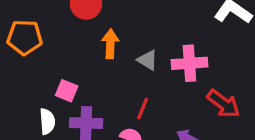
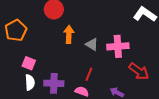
orange pentagon: (25, 37) -> (16, 30), turned -30
pink square: (67, 91) -> (29, 63), moved

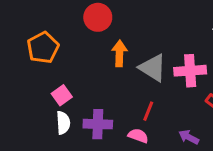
gray triangle: (92, 44) -> (153, 68), size x1.5
pink square: (29, 63) -> (62, 95), turned 32

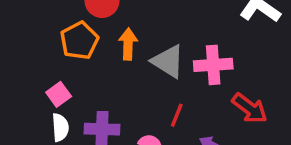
orange pentagon: (43, 48) -> (79, 41), moved
red line: (148, 111) -> (177, 115), moved

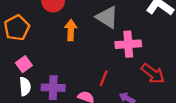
orange pentagon: (79, 41) -> (17, 28), moved
gray triangle: (168, 61) -> (107, 17), moved

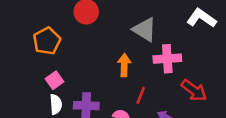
orange arrow: (71, 30) -> (124, 65), moved

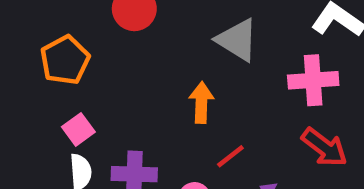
pink cross: (167, 59) -> (313, 80), moved
red line: (141, 95) -> (230, 156), turned 30

